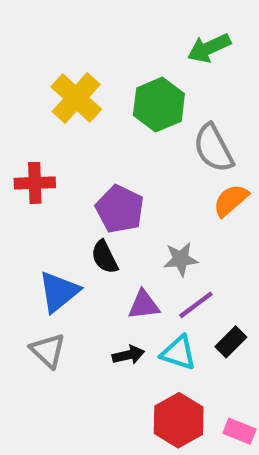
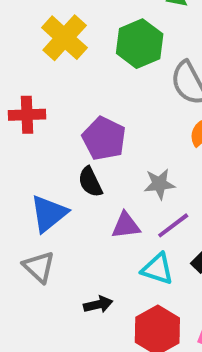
black arrow: (128, 355) -> (98, 304), moved

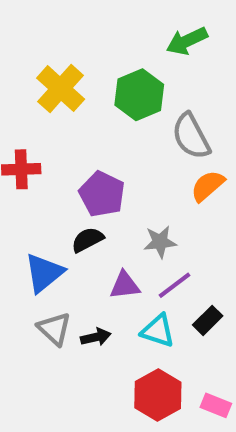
black semicircle: (90, 182) -> (87, 240), turned 88
gray triangle: (39, 267) -> (54, 329), moved
black arrow: (98, 304) -> (96, 337), moved

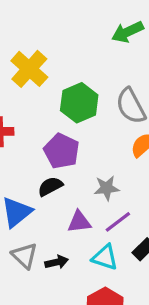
green hexagon: (139, 95) -> (79, 103), moved

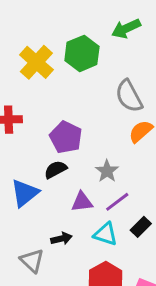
green hexagon: (79, 103) -> (82, 53), moved
gray star: (107, 188) -> (107, 171), turned -30
gray triangle: (24, 256) -> (32, 261), moved

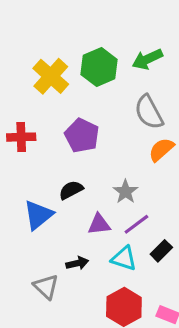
green arrow: (126, 29) -> (147, 59), moved
purple pentagon: (66, 137) -> (82, 136), moved

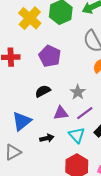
blue triangle: (38, 215) -> (22, 121), moved
cyan triangle: (124, 259) -> (77, 135), turned 30
gray triangle: (46, 287) -> (13, 152), moved, turned 48

